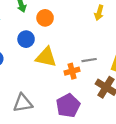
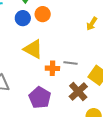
blue circle: (26, 39) -> (23, 18), moved
purple pentagon: (68, 106) -> (40, 98), turned -30

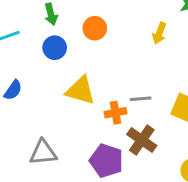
orange circle: (43, 14) -> (95, 28), moved
brown cross: (78, 91) -> (142, 140), moved

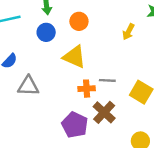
yellow triangle: (80, 90) -> (74, 57), moved
gray triangle: (43, 153) -> (28, 86), moved

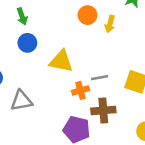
orange circle: (79, 21) -> (88, 15), moved
brown cross: (104, 112) -> (103, 110), turned -35

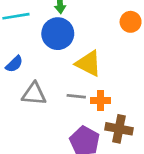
blue circle: (27, 43) -> (58, 34), size x1.5
gray line: (100, 78) -> (76, 96), moved

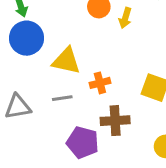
orange cross: (100, 101) -> (100, 83), moved

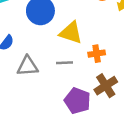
brown cross: (115, 121) -> (106, 86), turned -35

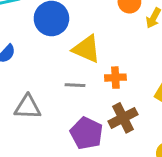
gray triangle: (28, 66) -> (28, 107), moved

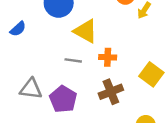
gray triangle: (28, 107) -> (31, 89), moved
purple pentagon: (87, 133) -> (63, 99), moved

